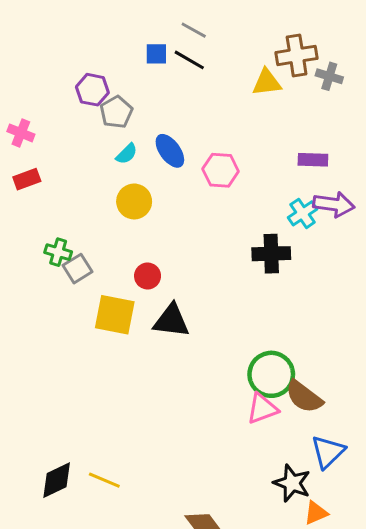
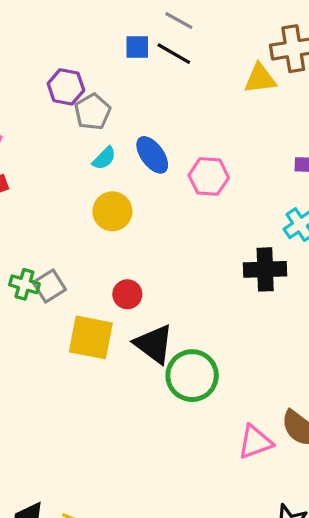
green cross: (58, 252) -> (24, 284), moved
black triangle: (171, 321) -> (154, 344), turned 30
green circle: (271, 374) -> (192, 376), moved

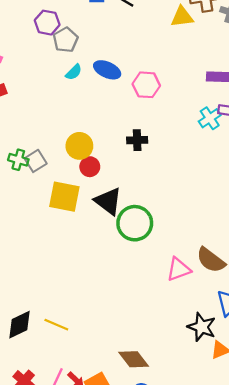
blue ellipse: (152, 155) -> (107, 70), turned -30
yellow circle: (112, 211) -> (79, 146), moved
black cross: (265, 269) -> (137, 140), moved, size x0.7

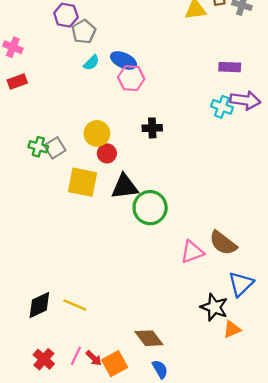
pink hexagon: (146, 85) -> (131, 78), moved
cyan cross: (210, 118) -> (222, 107), turned -35
black triangle: (108, 201) -> (125, 187), turned -44

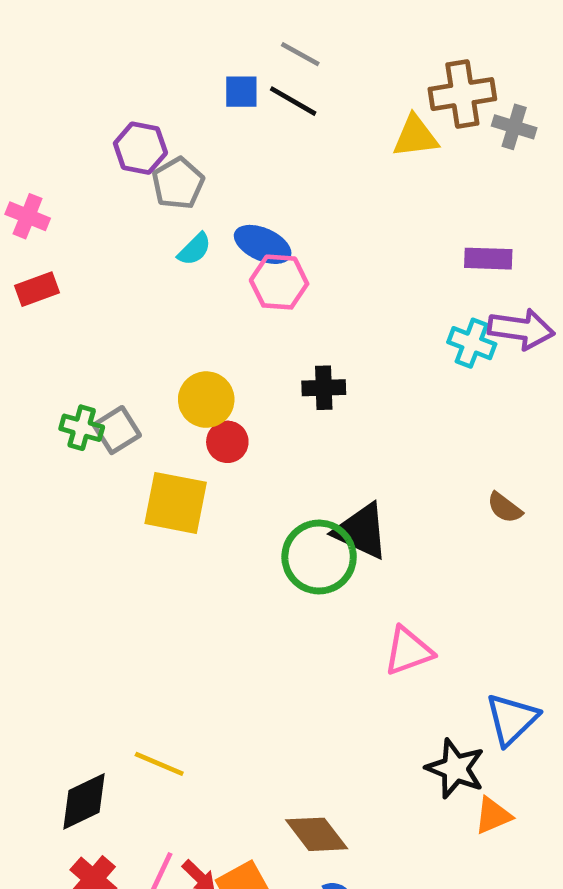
black triangle: (125, 187) -> (361, 531), moved, turned 32
brown semicircle: (223, 243) -> (505, 508), moved, size x0.6
black diamond: (39, 305) -> (84, 801), moved

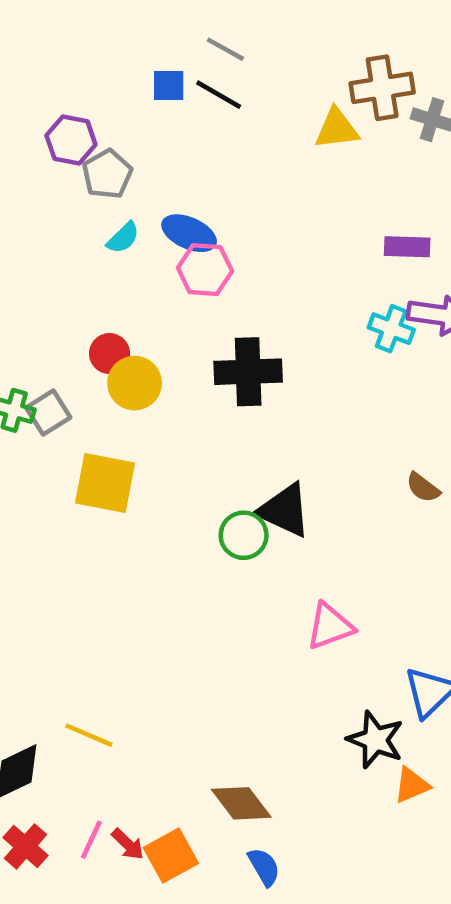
black cross: (324, 388) -> (248, 372), size x1.6
red circle: (227, 442) -> (110, 354), moved
green circle: (319, 557) -> (244, 535), size x0.7

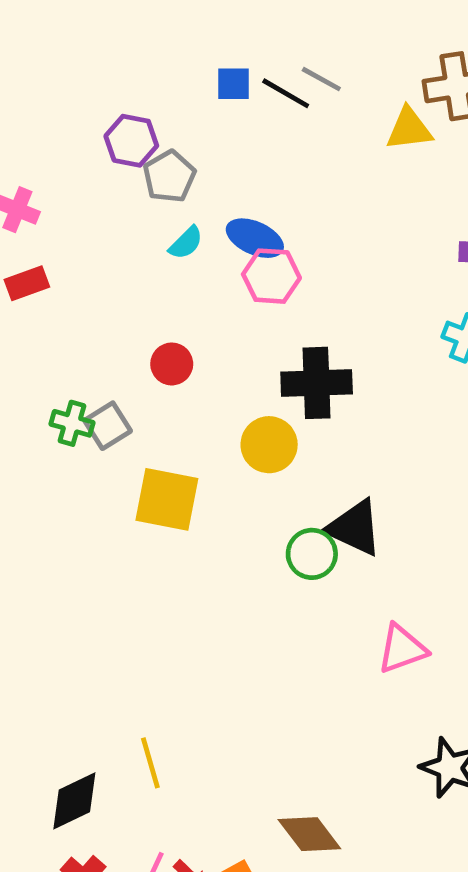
gray line: (225, 49) -> (321, 79), moved
yellow circle: (135, 383) -> (269, 445), moved
yellow line: (89, 735) -> (150, 763), turned 51

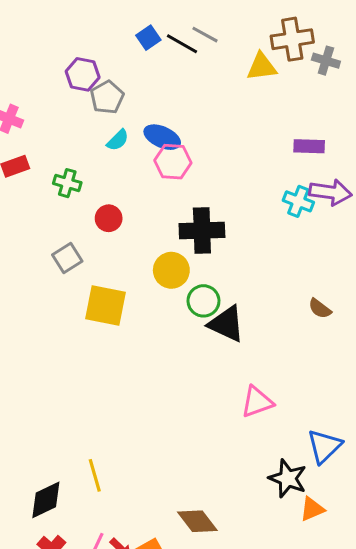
blue square: (233, 84) -> (148, 38), turned -35
green cross: (72, 423) -> (67, 183), moved
green circle: (312, 554) -> (203, 301), moved

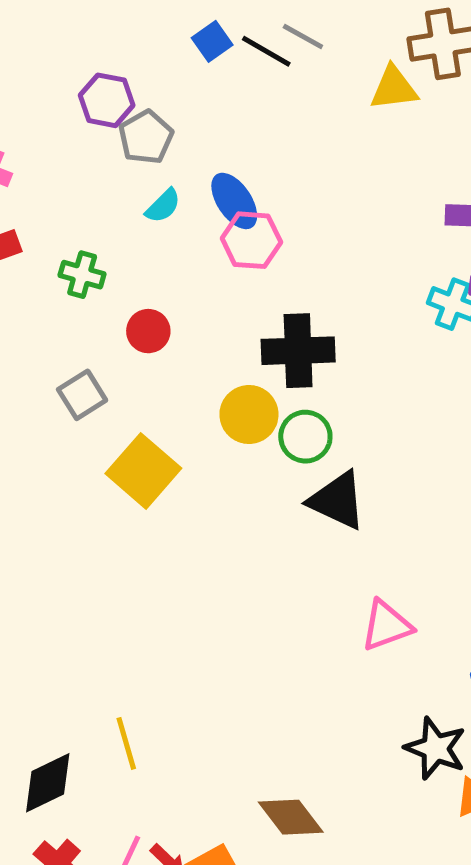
blue ellipse: (162, 137) -> (234, 201), turned 32
green circle: (203, 301) -> (305, 437), moved
yellow square: (106, 305) -> (143, 471), turned 30

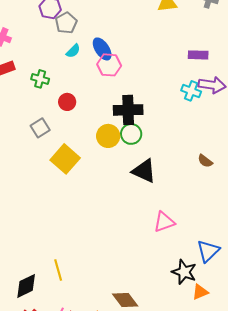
green circle: (305, 437) -> (131, 134), moved

